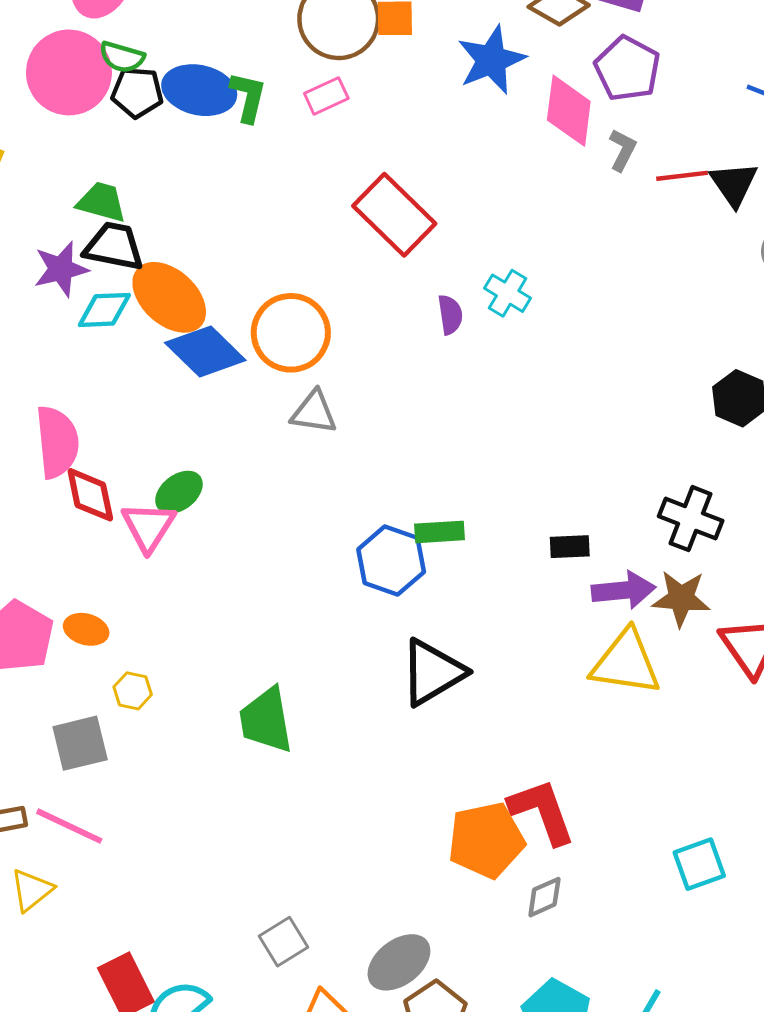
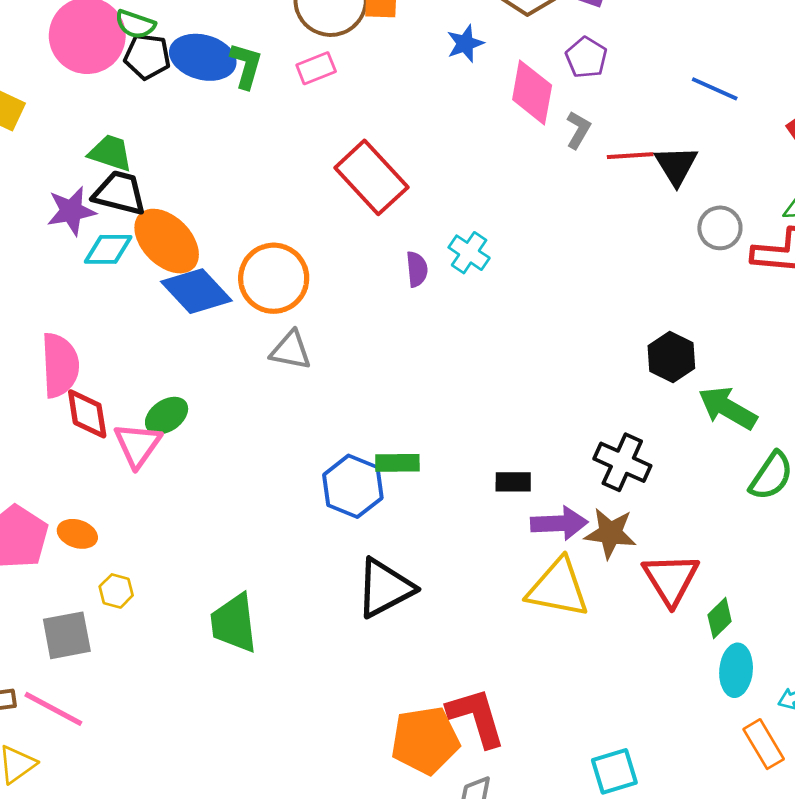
blue star: (491, 60) -> (465, 44), size x0.6
purple pentagon: (627, 69) -> (586, 57), size x0.7

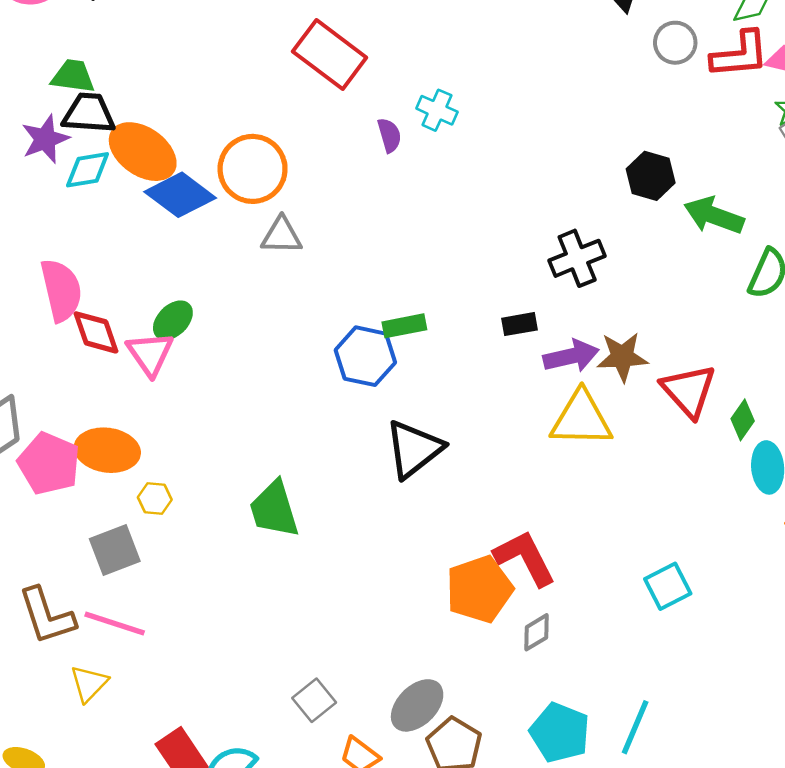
black cross: (622, 462) -> (577, 258), moved, turned -36
orange ellipse: (77, 534) -> (107, 450), size x1.6

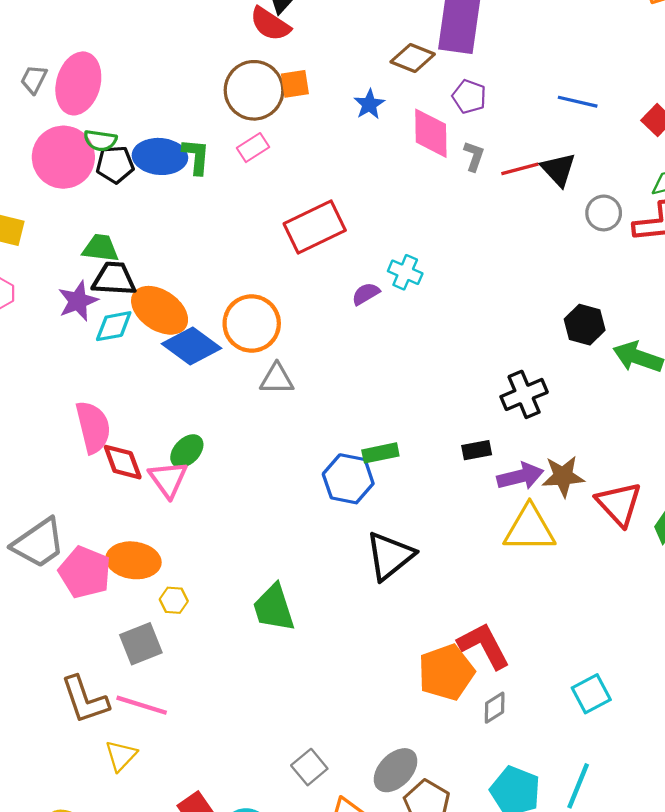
red rectangle: (330, 55) -> (315, 227), turned -62
purple semicircle: (389, 135) -> (366, 294), turned -104
cyan square: (668, 586) -> (591, 694), moved

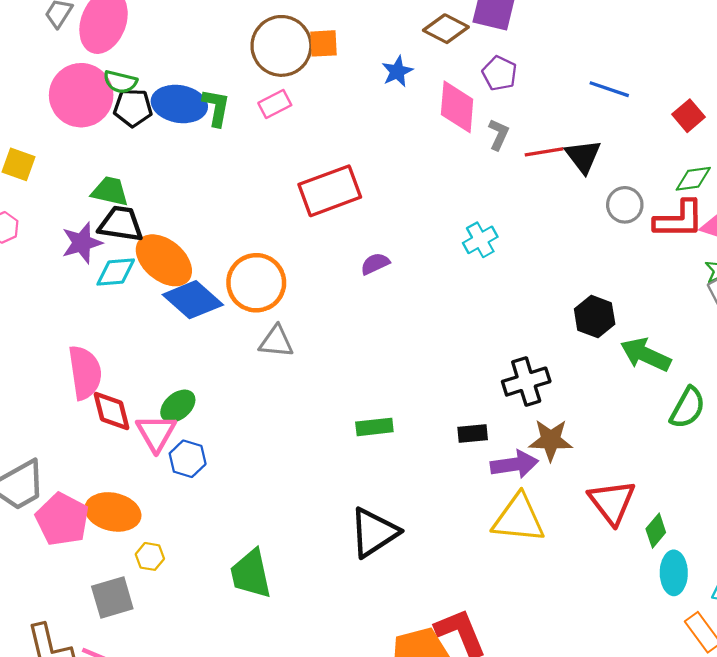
cyan cross: (405, 272) -> (480, 240), moved, turned 32
brown star: (563, 476) -> (551, 440), moved
blue hexagon: (348, 479) -> (188, 459), moved, size x0.7

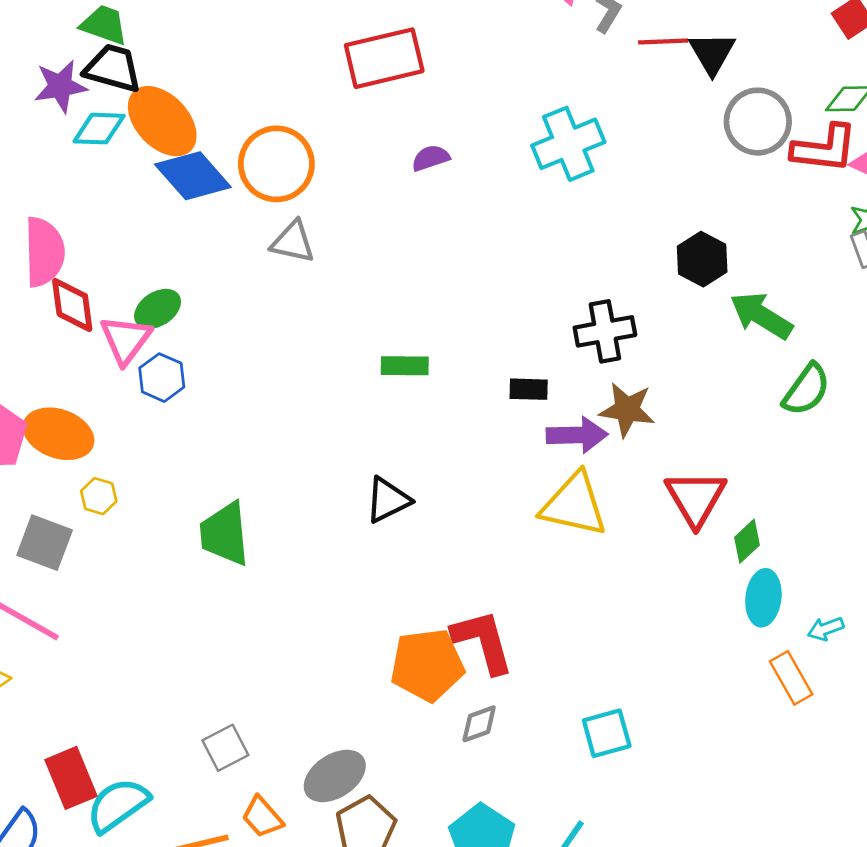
gray circle: (625, 205) -> (758, 122), size x1.4
cyan cross: (480, 240) -> (568, 144), size x1.6
black triangle: (374, 532) -> (388, 500), size x0.7
gray square: (112, 597) -> (45, 543), turned 30

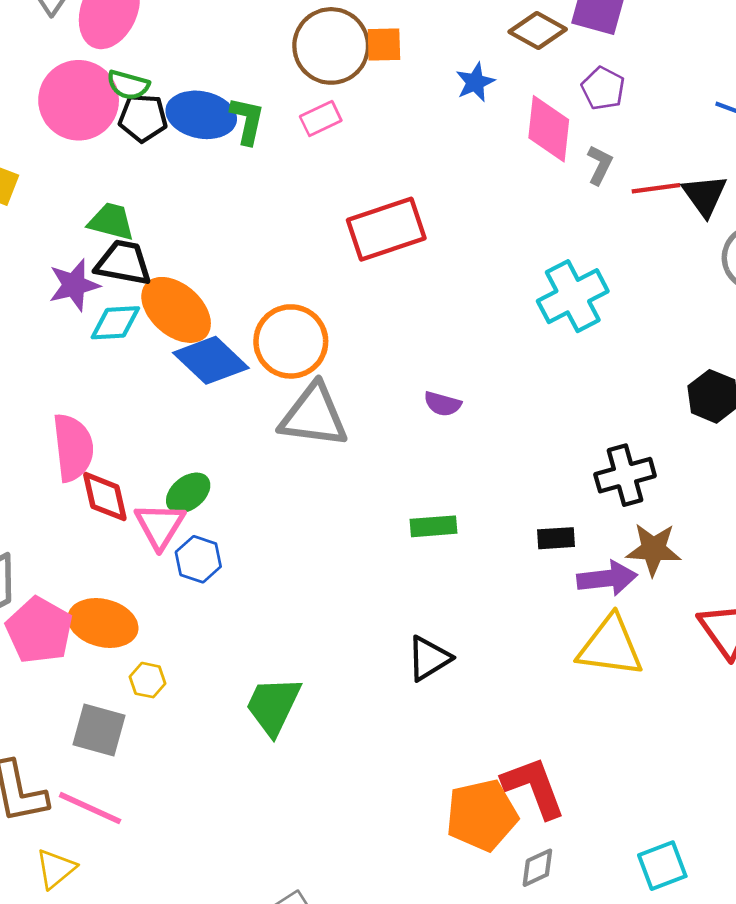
purple semicircle: (431, 158) -> (443, 404), moved, turned -141
gray triangle: (293, 242) -> (314, 416), size x1.6
green trapezoid: (225, 534) -> (273, 706), turned 36

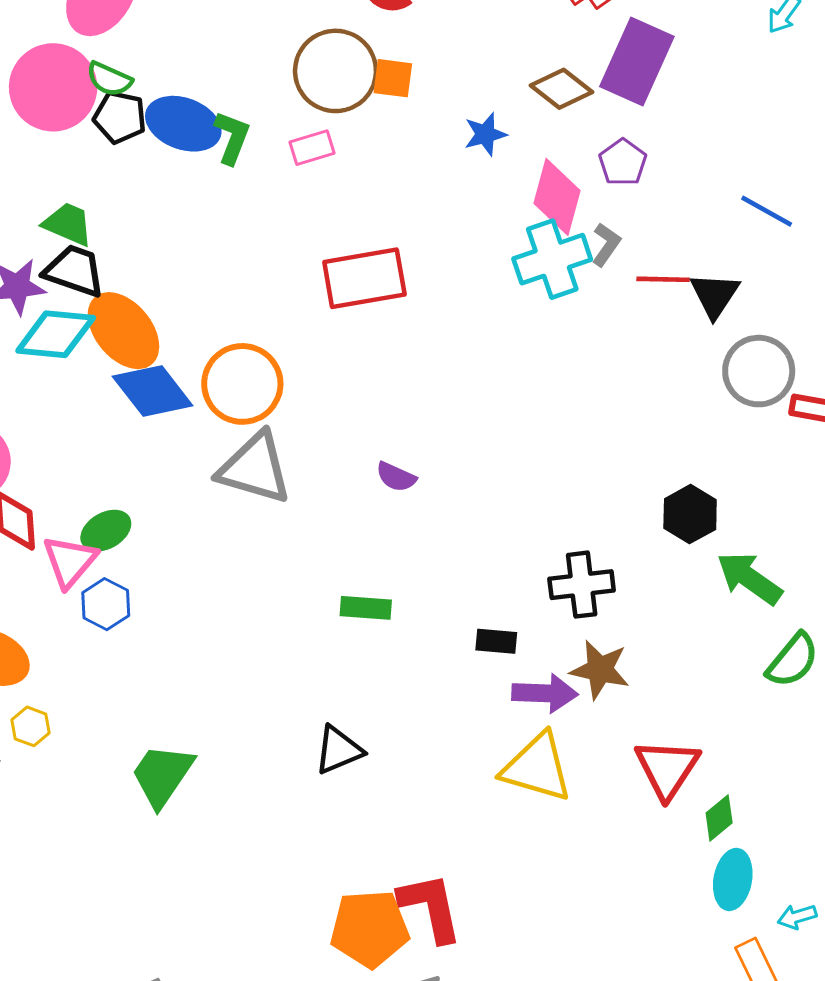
cyan cross: (573, 296) -> (552, 259), moved
cyan diamond: (115, 323) -> (56, 334), size x1.4

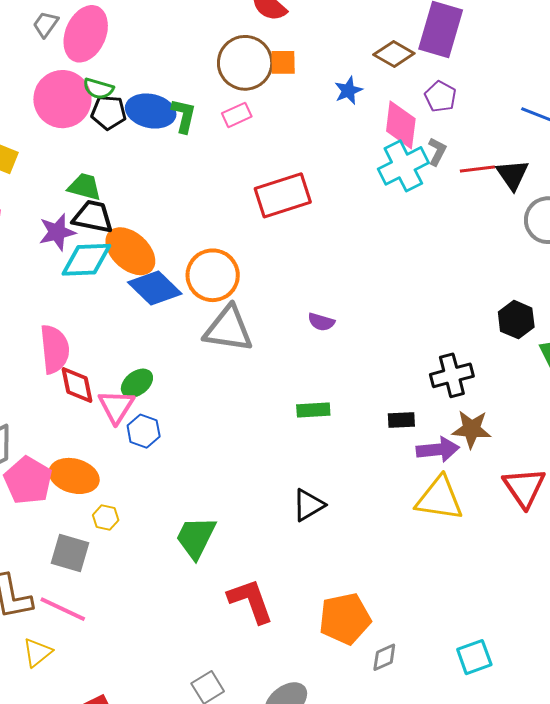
red L-shape: (431, 907) -> (251, 601), moved

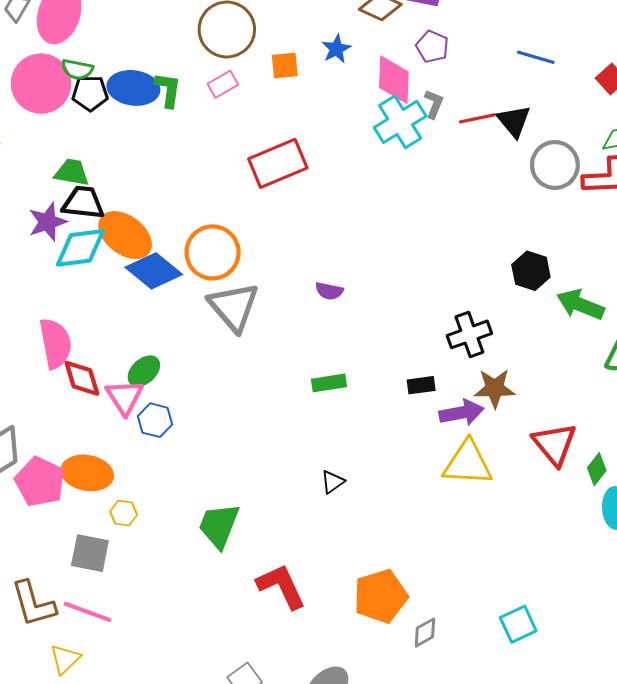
orange square: (283, 62) -> (285, 66), moved
gray triangle: (228, 329) -> (234, 307), turned 46
black triangle: (308, 505) -> (333, 482), size x0.7

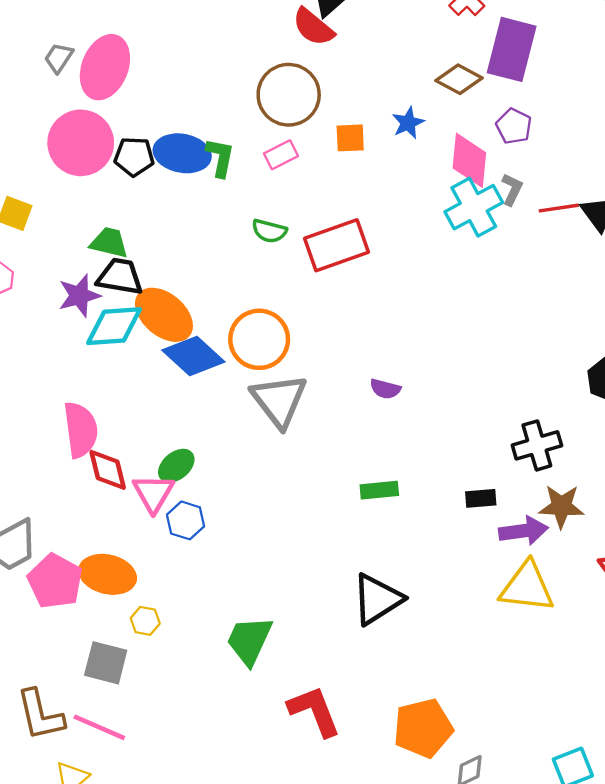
green semicircle: (77, 70) -> (269, 231), moved
black triangle: (333, 482) -> (377, 599), size x2.0

